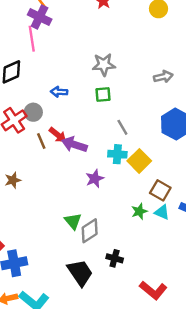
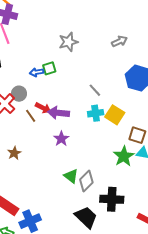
green square: (103, 95) -> (49, 68), moved
purple star: (95, 179) -> (61, 139), moved
green star: (139, 211) -> (124, 156), size x1.5
black cross: (115, 258) -> (112, 199), size x1.6

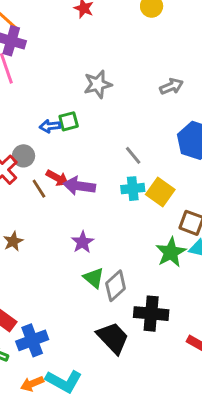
purple star: (61, 139) -> (82, 242), moved

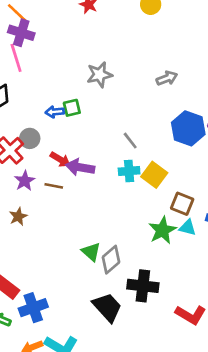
brown line: (39, 189) -> (54, 186), moved, turned -48
purple star: (82, 242) -> (25, 181), moved

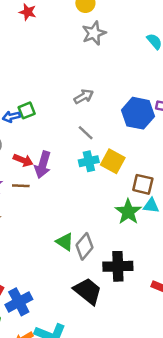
gray star: (99, 75) -> (94, 33), moved
gray arrow: (167, 78) -> (84, 97), moved
purple arrow: (80, 167) -> (43, 165), turned -75

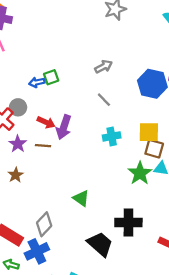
cyan cross: (89, 161) -> (112, 136), moved
yellow square: (113, 161) -> (149, 132), moved, turned -30
gray diamond: (84, 246) -> (44, 224), moved

